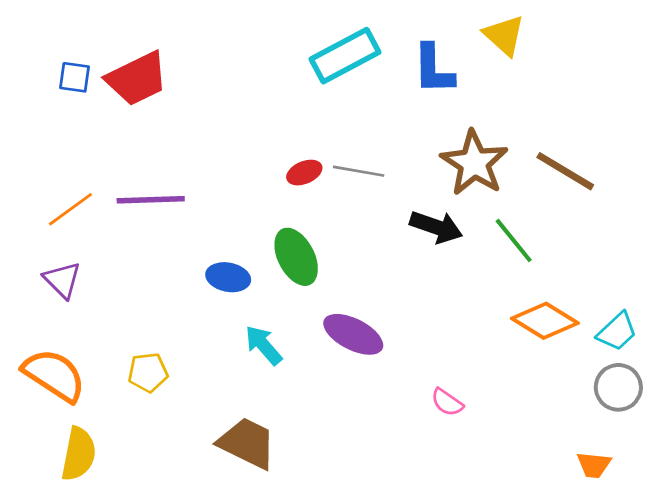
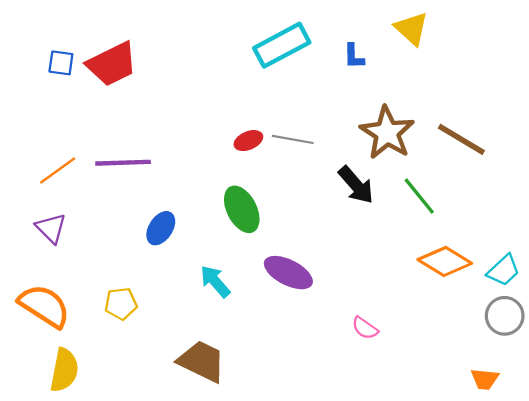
blue L-shape: (433, 69) -> (354, 56), size x0.6
black arrow: (436, 227) -> (356, 185), turned 30
blue ellipse: (228, 277) -> (161, 228), moved, turned -68

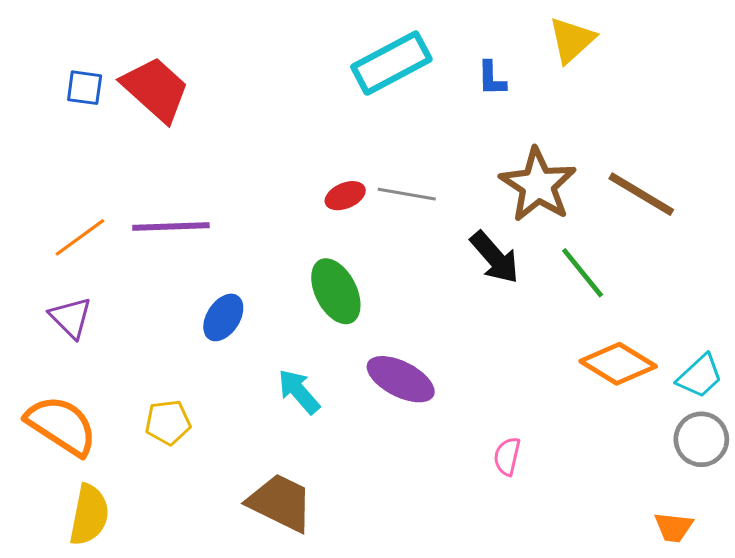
yellow triangle: (411, 29) -> (572, 40), turned 36
red trapezoid: (112, 64) -> (155, 89), turned -112
pink semicircle: (365, 328) -> (507, 456), turned 68

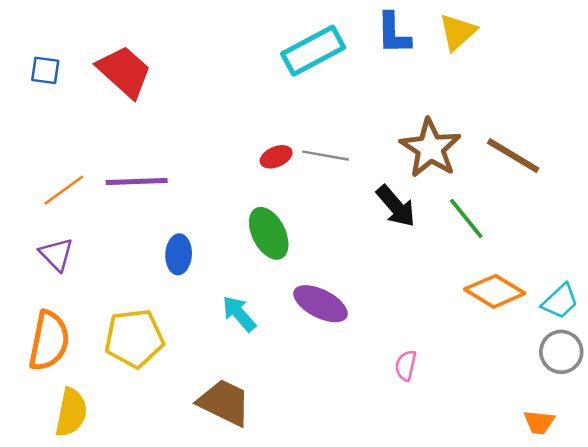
blue L-shape: (492, 78) -> (393, 33), moved, size x1.5
blue square: (85, 88) -> (45, 70), moved
blue ellipse: (223, 317) -> (179, 254), turned -30
yellow pentagon: (168, 422) -> (134, 338), size x1.6
orange semicircle: (61, 425) -> (49, 341), turned 68

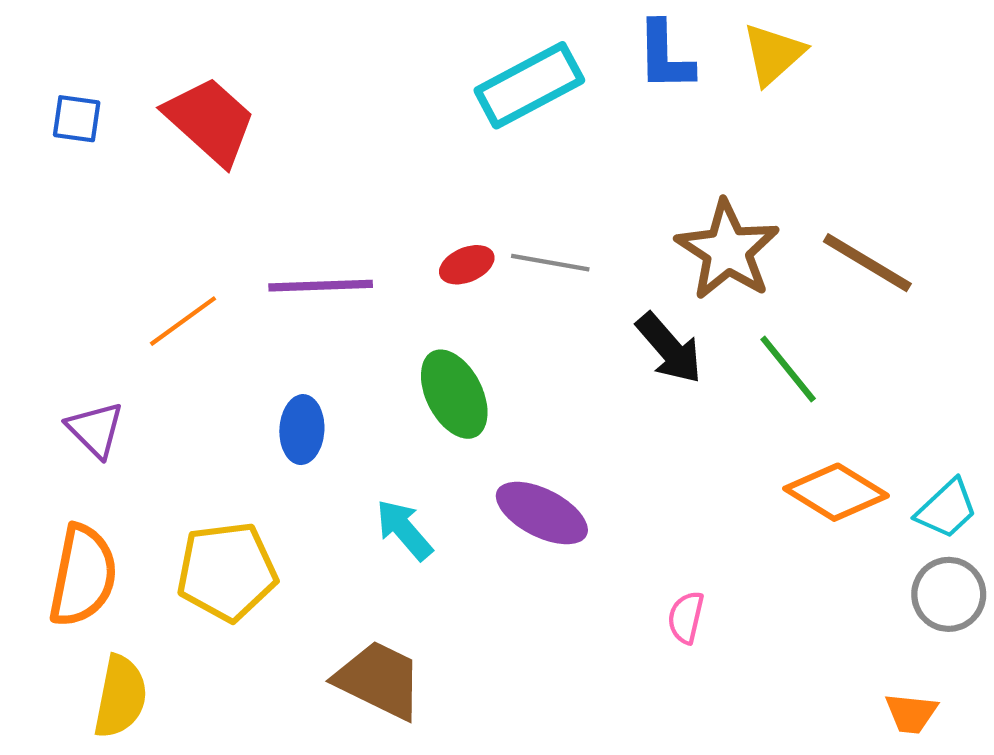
purple line: (137, 181) -> (321, 286), moved
orange line: (64, 190) -> (183, 321), moved

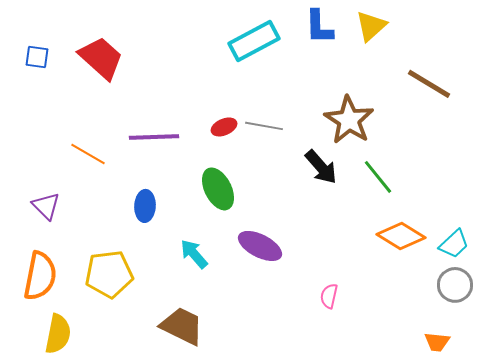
brown line: (867, 263) -> (429, 84), moved
orange line: (183, 321) -> (88, 154), turned 66

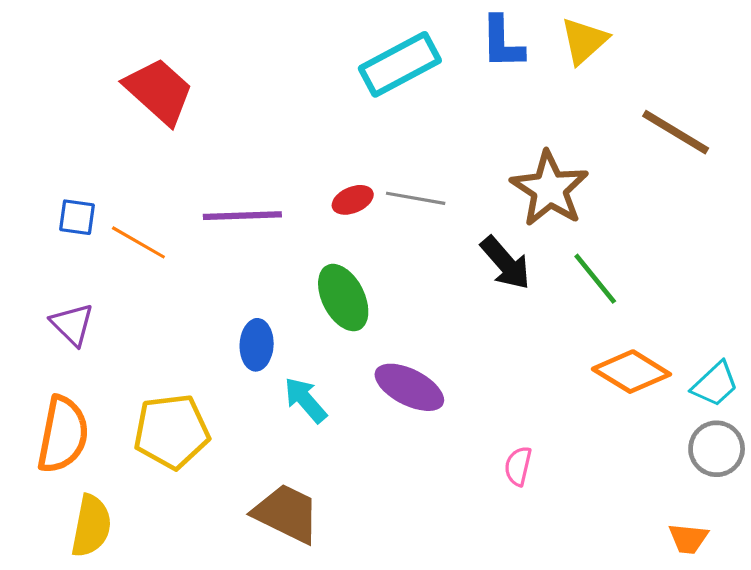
blue square: (37, 57) -> (77, 217), moved
blue ellipse: (145, 206) -> (257, 345), moved

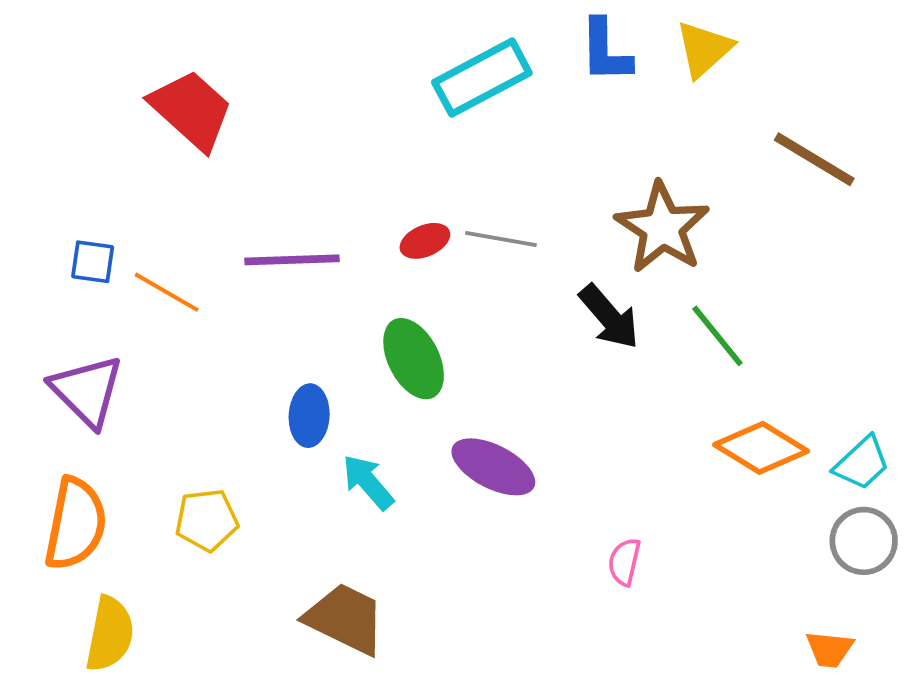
purple triangle: (72, 324) -> (87, 391), size x1.4
yellow pentagon: (172, 431) -> (207, 520), size x0.7

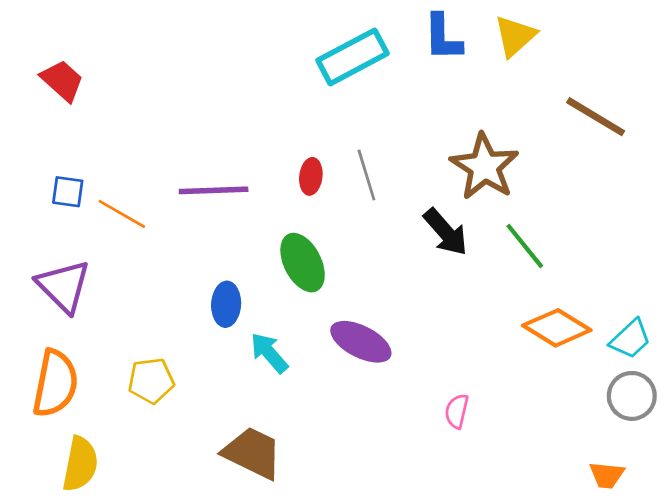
red trapezoid: (191, 110) -> (62, 81), moved, size x0.7
gray line: (501, 239) -> (366, 175), turned 63
red ellipse: (425, 241) -> (311, 176), turned -60

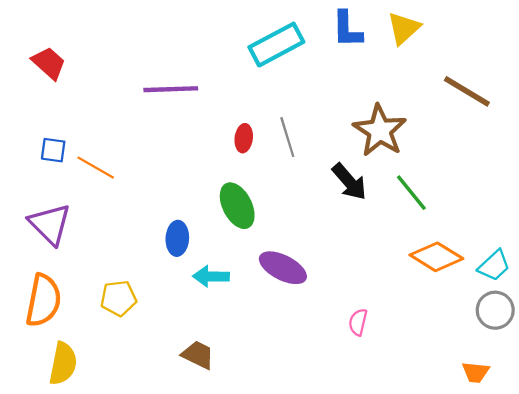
purple line: (214, 190) -> (171, 89), moved
cyan arrow: (269, 353) -> (211, 276), turned -48
brown trapezoid: (253, 453) -> (198, 355), size x0.7

